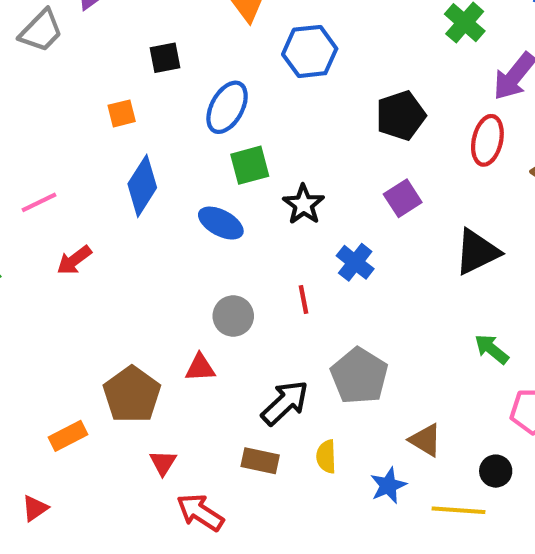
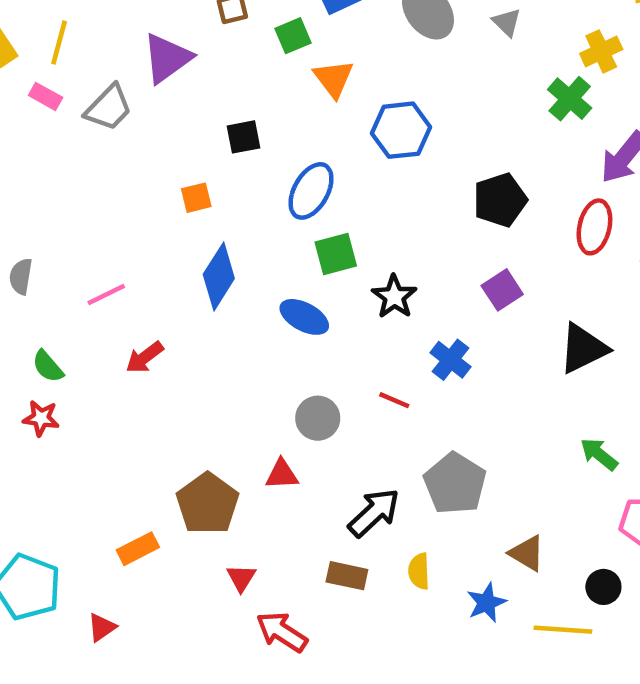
red line: (304, 299) -> (394, 400), turned -56

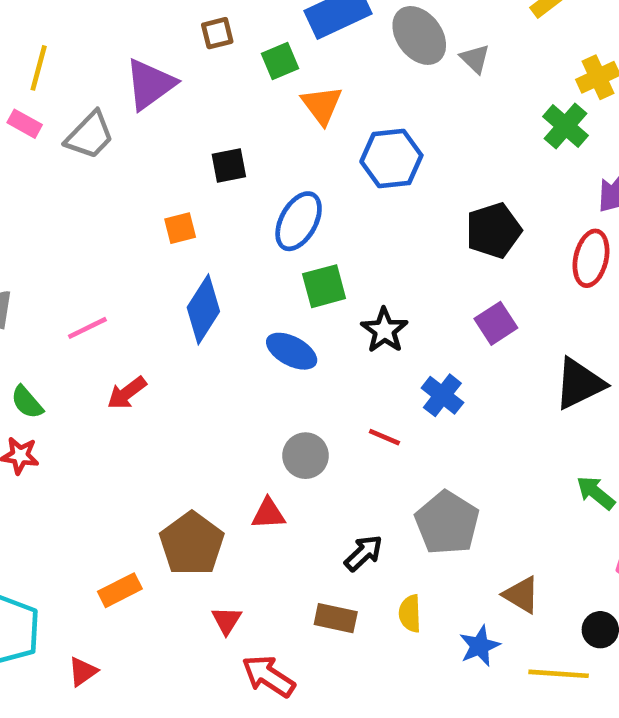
gray triangle: (507, 22) -> (475, 59), moved
black arrow: (374, 513) -> (364, 553), size x0.7

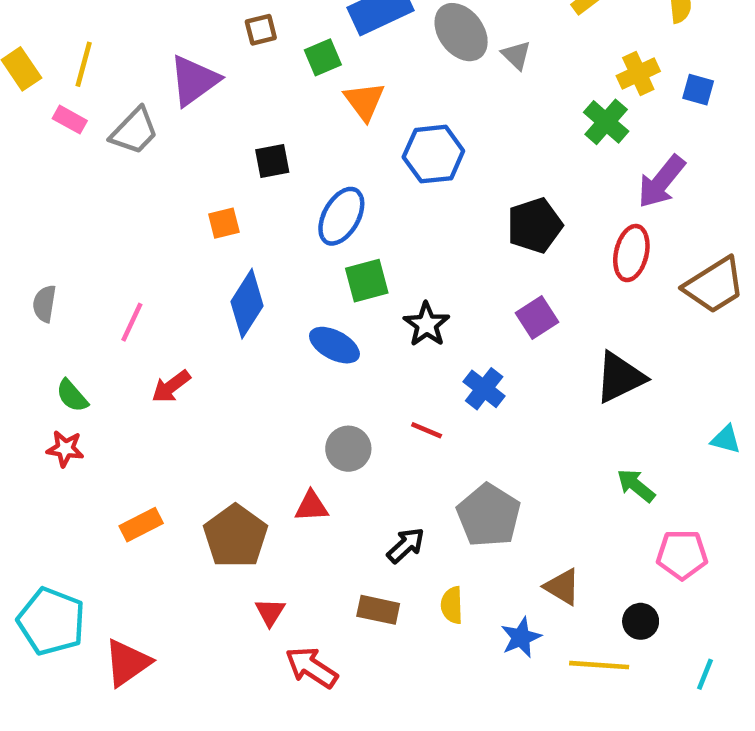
pink line: (87, 328) -> (132, 322), turned -39
orange rectangle: (120, 590) -> (141, 525), moved
red triangle: (83, 671) -> (127, 663), size x1.6

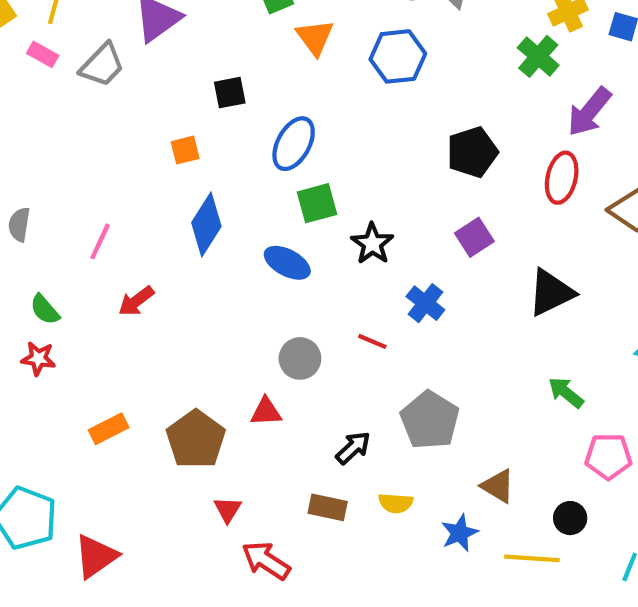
blue hexagon: (433, 154) -> (398, 56), moved
yellow semicircle: (452, 605) -> (396, 503), turned -84

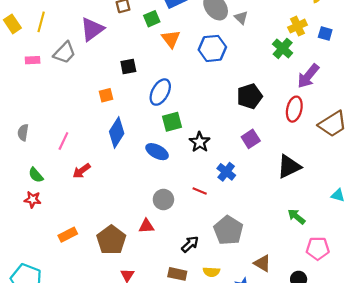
pink rectangle: (43, 54) -> (33, 60), moved, turned -32

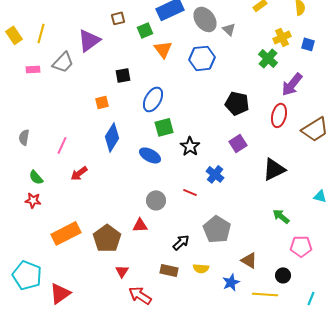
black pentagon: (250, 96) -> (237, 103), turned 30
orange rectangle: (68, 235) -> (66, 233), size x1.6

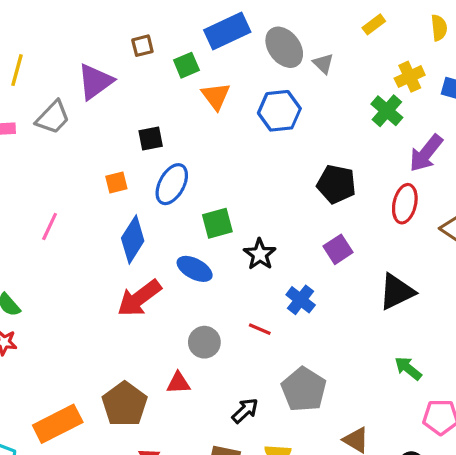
blue ellipse: (153, 99) -> (172, 184), moved
pink line: (62, 145) -> (50, 227), moved
red arrow: (79, 173) -> (139, 298), moved, size x1.6
orange rectangle: (66, 233) -> (58, 424), moved

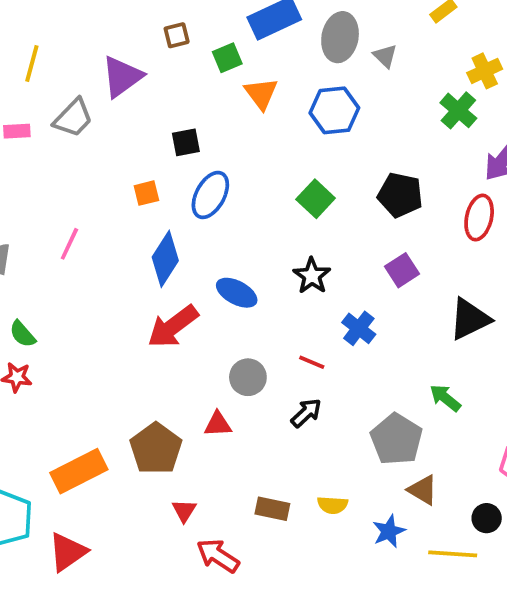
gray ellipse: (284, 47) -> (340, 37), turned 48
green square: (217, 223) -> (316, 199), moved, turned -32
green arrow: (408, 368) -> (445, 398), moved
gray pentagon: (304, 389) -> (396, 439), moved
black arrow: (245, 411) -> (306, 413), moved

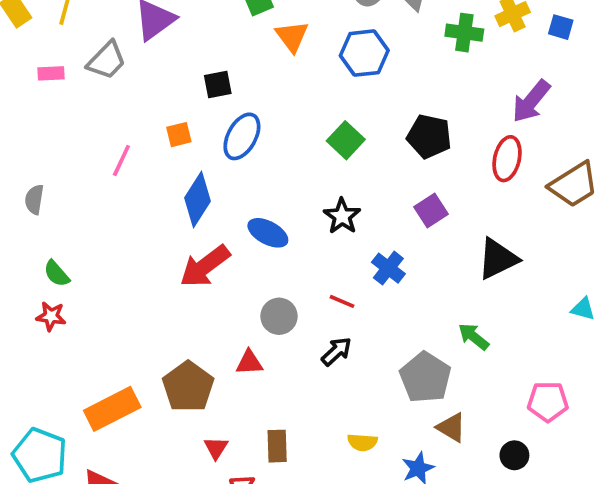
green cross: (458, 110) -> (464, 33), moved, turned -33
pink line: (69, 244) -> (121, 161), moved
brown rectangle: (272, 509) -> (277, 446), moved, turned 76

